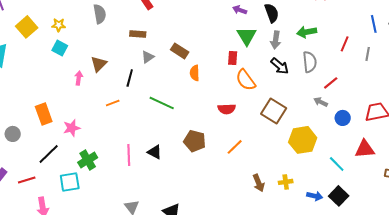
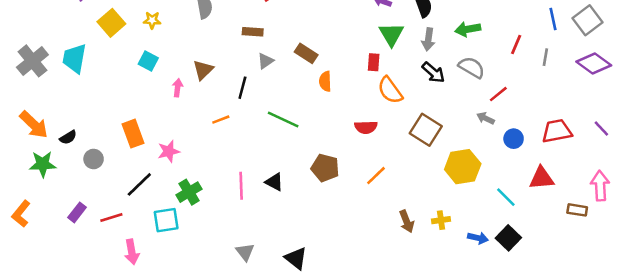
cyan square: (60, 48) -> (148, 61), moved
gray semicircle: (310, 62) -> (472, 67), turned -55

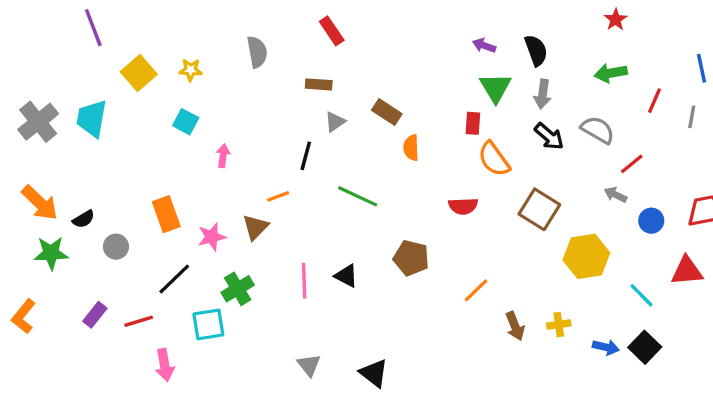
green arrow: (468, 29) -> (611, 73), moved
brown triangle: (203, 70) -> (255, 227), moved
orange line: (376, 176) -> (476, 290), moved

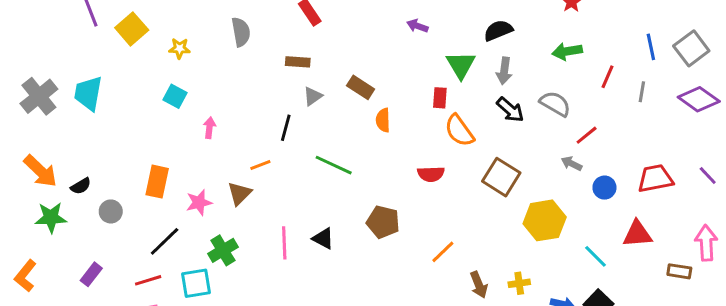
purple arrow: (484, 45) -> (417, 26), moved
black semicircle: (536, 50) -> (498, 30), turned -92
yellow square: (139, 73) -> (132, 29), moved
orange rectangle: (166, 214) -> (157, 182), turned 32
red line: (139, 321) -> (148, 280), moved

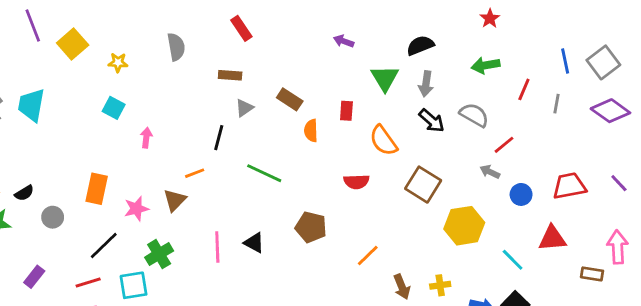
red rectangle: (440, 98) -> (346, 111), moved

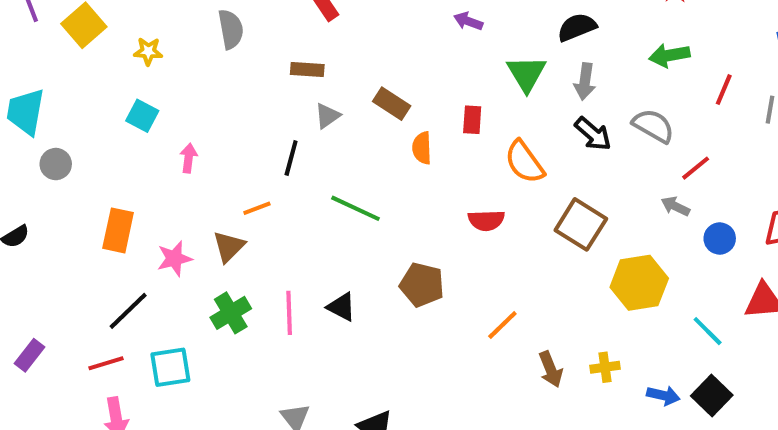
gray circle: (53, 217) -> (56, 164), moved
green cross: (159, 254) -> (231, 313), moved

